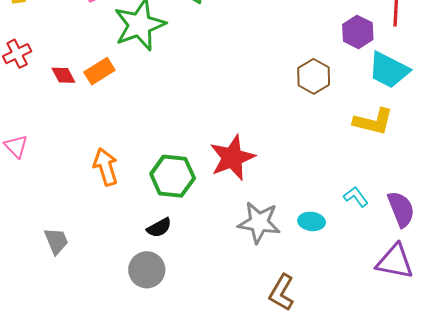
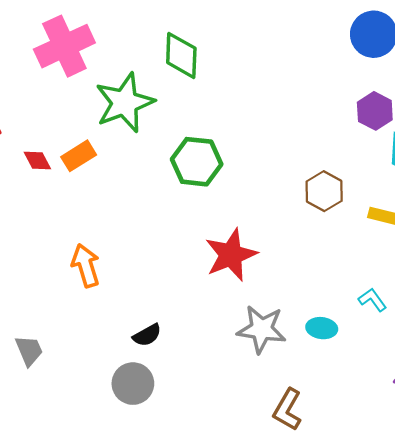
brown hexagon: (314, 76) -> (324, 191), moved
green hexagon: (173, 176) -> (197, 162), moved

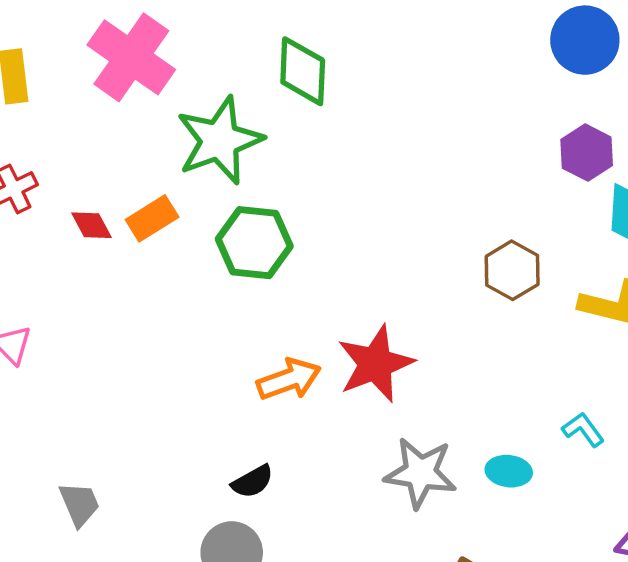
pink cross: (64, 46) -> (131, 57), turned -30
green hexagon: (197, 162) -> (254, 243), moved
orange arrow: (86, 266) -> (289, 379), moved, turned 87

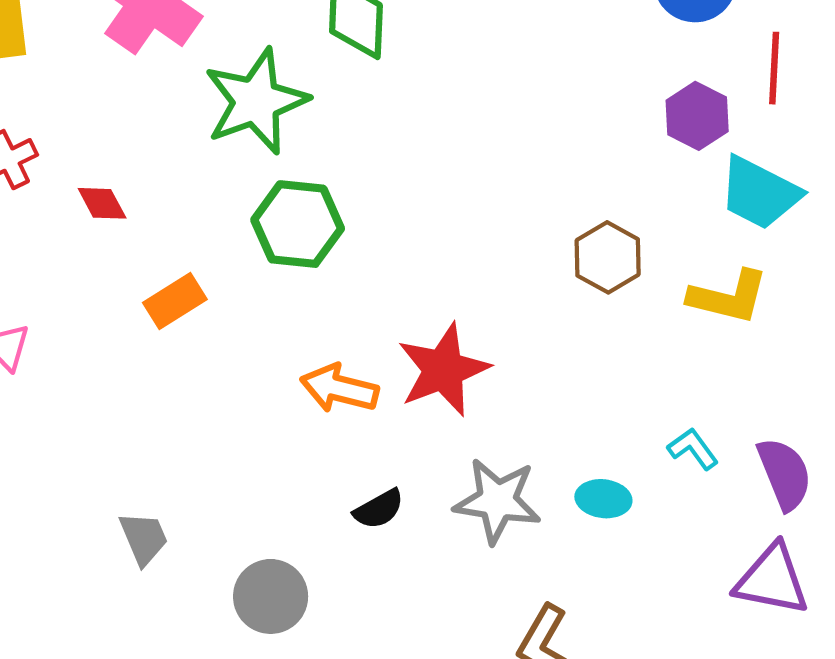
orange rectangle: (152, 218) -> (175, 301), moved
orange arrow: (289, 379) -> (339, 388), turned -146
black semicircle: (252, 482) -> (379, 509), moved
gray trapezoid: (79, 504) -> (144, 538), moved

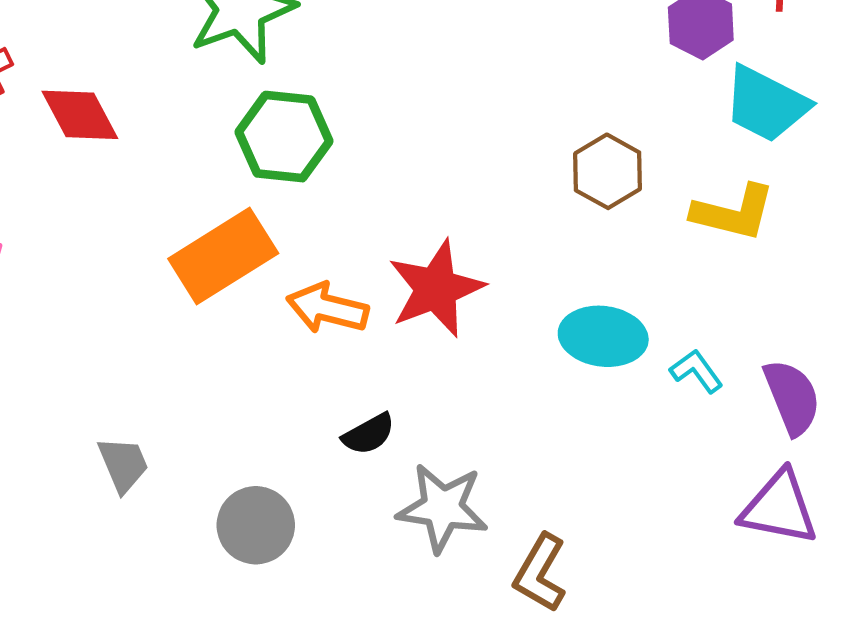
red diamond: (102, 203) -> (80, 115), size x1.5
orange rectangle: (175, 301) -> (223, 256), moved, size x1.6
cyan ellipse: (603, 499) -> (603, 336), moved, size x1.5
gray star: (497, 501) -> (442, 508), moved

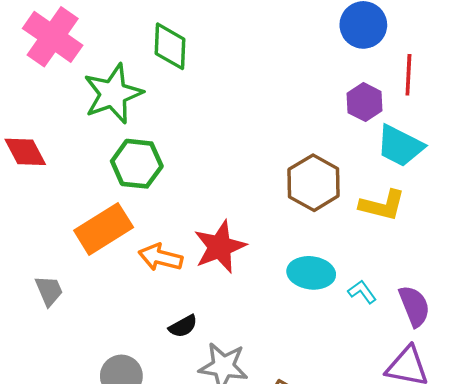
brown hexagon: (607, 171) -> (314, 183), size x1.4
gray trapezoid: (123, 464) -> (49, 291), moved

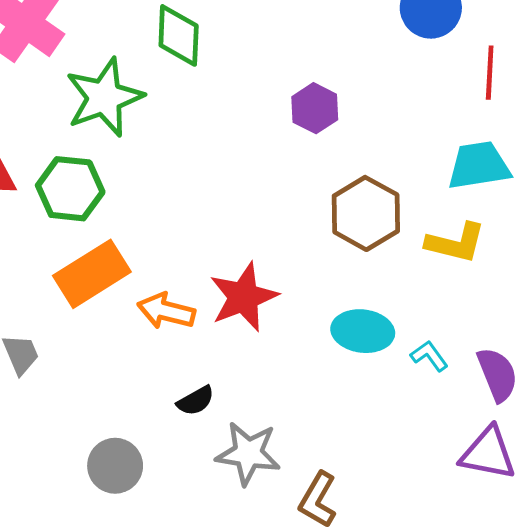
purple hexagon: (365, 102) -> (315, 108), moved
cyan trapezoid: (400, 146) -> (479, 165), turned 144
green hexagon: (137, 164) -> (70, 189), moved

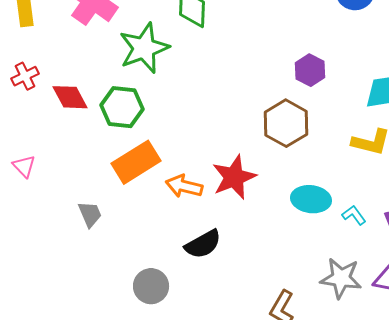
purple hexagon: (315, 108) -> (310, 70), moved
brown hexagon: (366, 213) -> (286, 123), moved
black semicircle: (196, 401) -> (203, 244), size x1.5
gray star: (248, 453) -> (341, 278), moved

